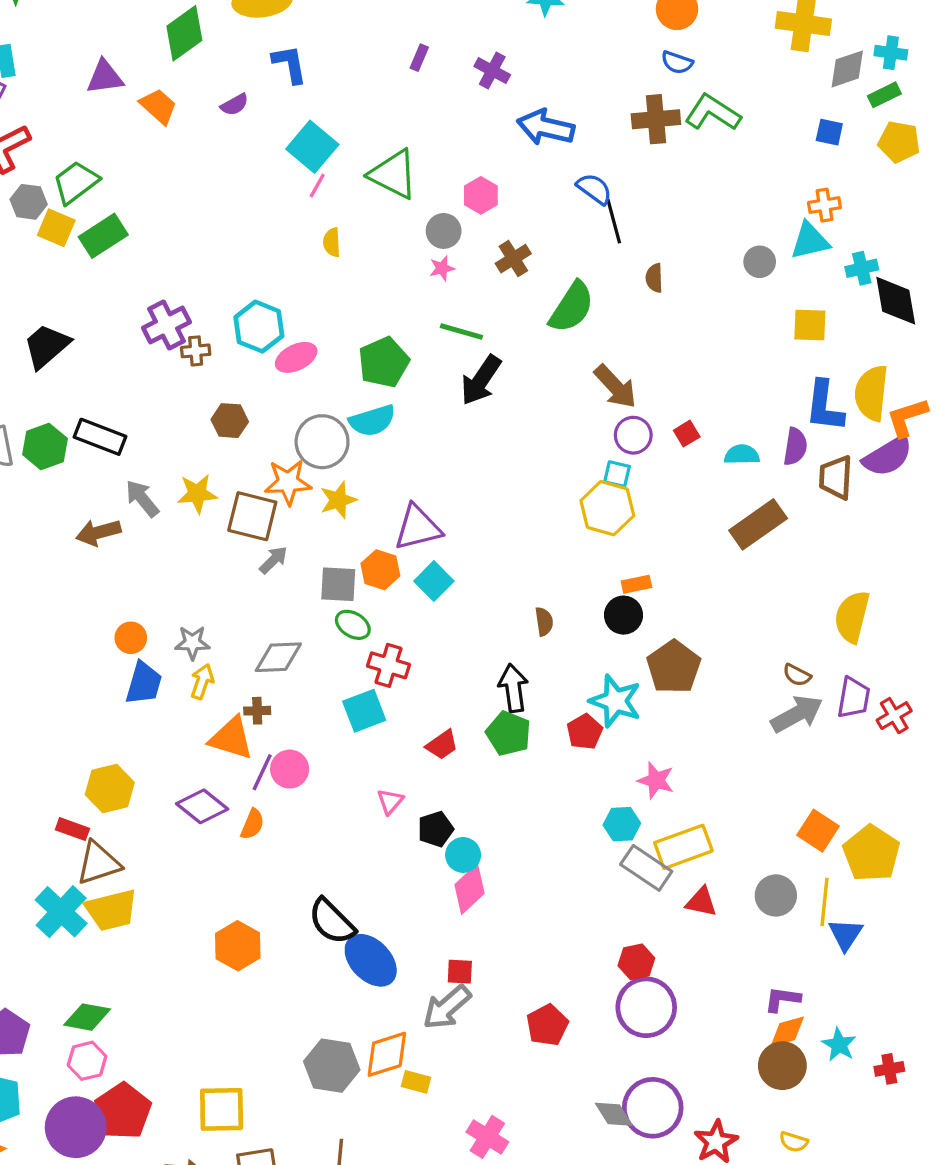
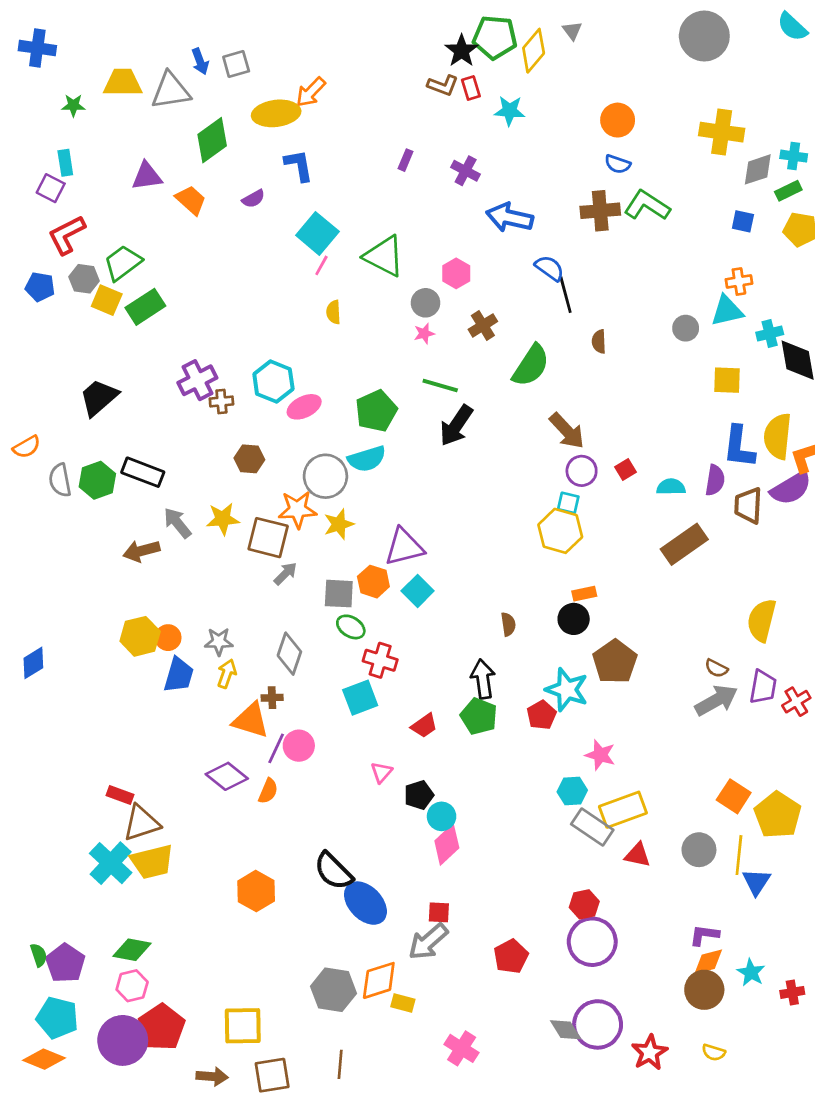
gray diamond: (278, 657) -> (289, 654), turned -69
yellow hexagon: (110, 789) -> (140, 636), moved

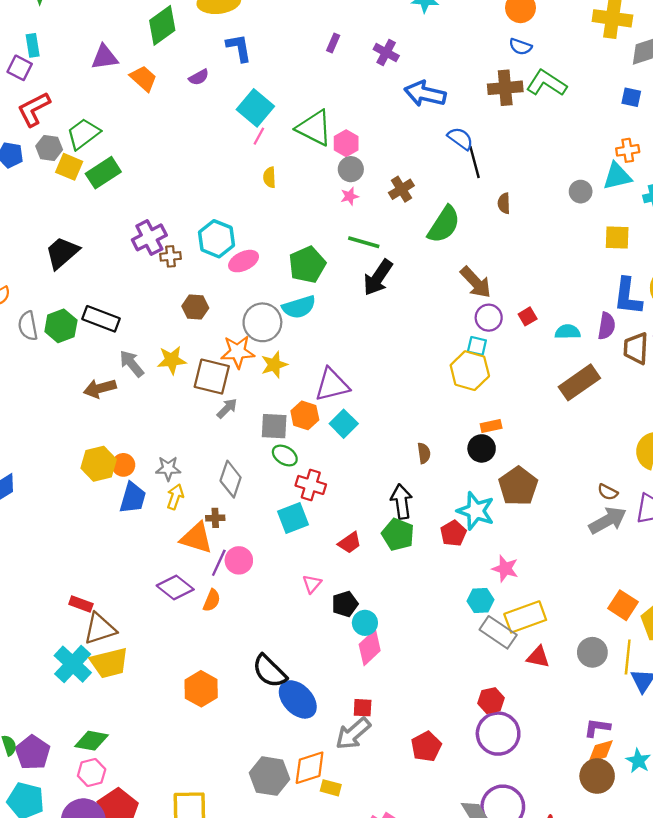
pink hexagon: (456, 273) -> (346, 143), moved

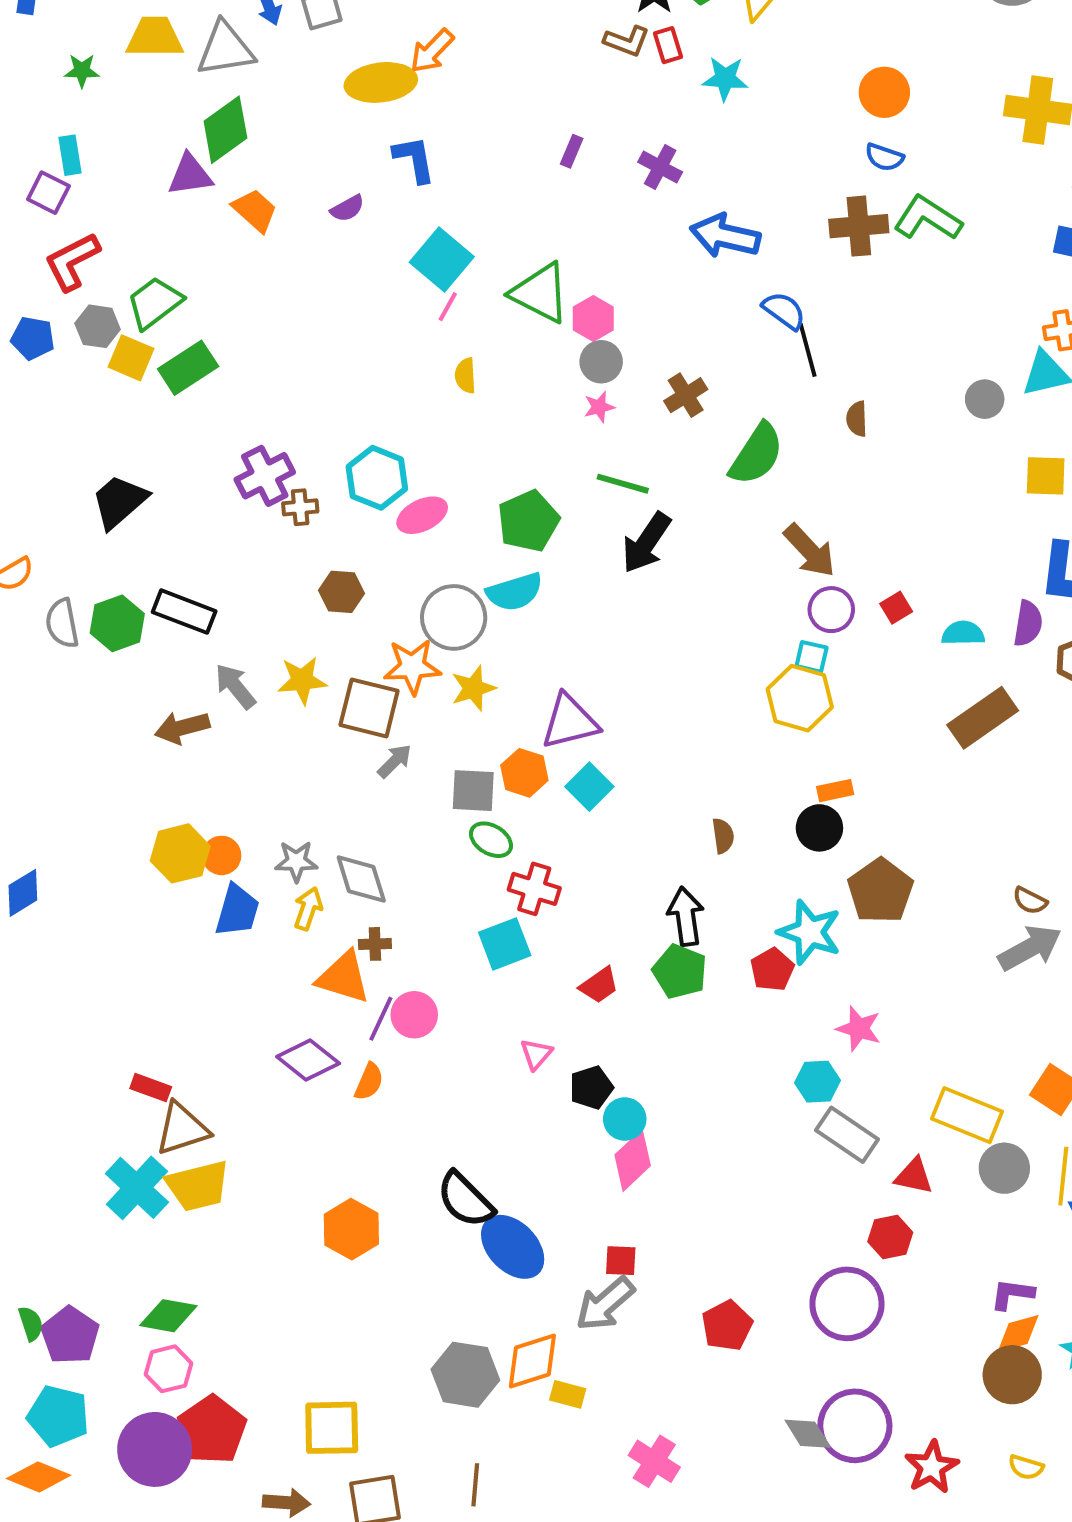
green diamond: (162, 25) -> (225, 130), moved
gray diamond: (231, 479) -> (361, 879), moved, turned -36
yellow rectangle: (525, 617) -> (967, 1115), moved, turned 42
red hexagon: (491, 701) -> (890, 1237), moved

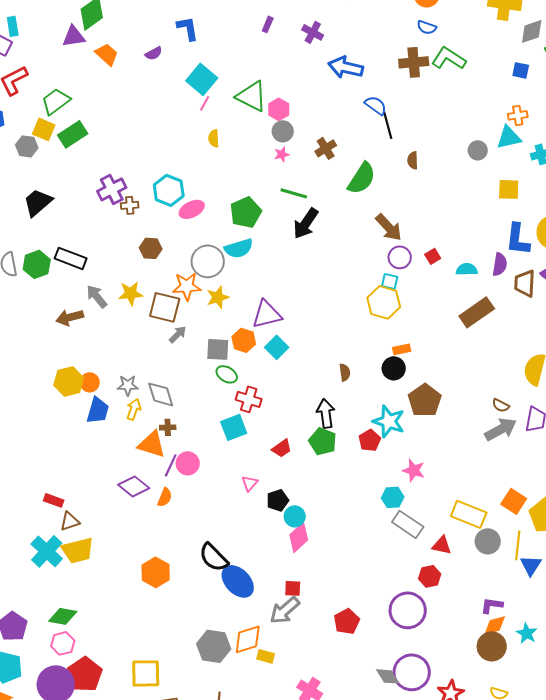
gray hexagon: (98, 326) -> (27, 146), moved
brown triangle: (182, 1129) -> (70, 521), size x0.7

